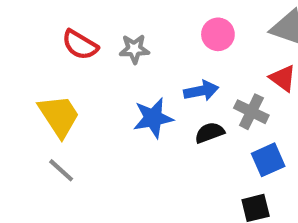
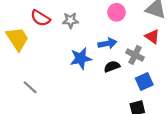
yellow trapezoid: (59, 116) -> (17, 39), moved

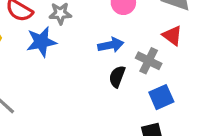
blue star: (81, 58) -> (41, 42), moved
black semicircle: (112, 67) -> (117, 77), turned -49

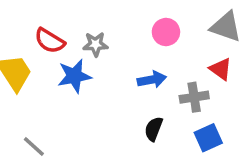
gray cross: (149, 61) -> (194, 97), turned -35
black semicircle: (117, 77) -> (154, 129), moved

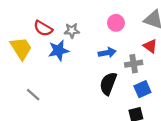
black semicircle: (154, 129) -> (108, 84), size x1.5

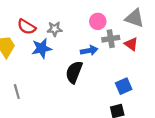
gray cross: (134, 64) -> (111, 39), moved
black semicircle: (108, 84) -> (74, 72), moved
gray line: (33, 95) -> (17, 92), turned 32

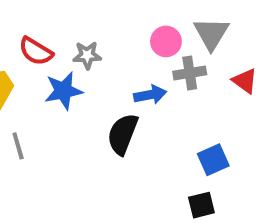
gray triangle: (134, 18) -> (211, 34), moved, turned 42
red triangle: (131, 44) -> (245, 81), moved
gray line: (17, 92) -> (18, 146), moved

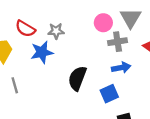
blue arrow: (150, 95) -> (121, 68), moved
blue square: (213, 160) -> (109, 94), moved

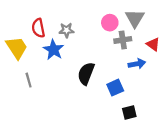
red semicircle: (25, 29) -> (38, 28), turned 48
blue star: (42, 52) -> (54, 50), turned -30
blue arrow: (121, 68) -> (137, 64), moved

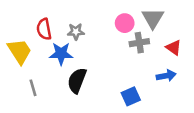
blue star: (54, 50) -> (61, 54), turned -30
blue arrow: (137, 64) -> (166, 76), moved
black semicircle: (86, 74) -> (77, 81), moved

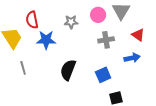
gray star: (76, 32) -> (71, 22), moved
gray cross: (139, 43) -> (106, 40), moved
black semicircle: (77, 81) -> (68, 70), moved

